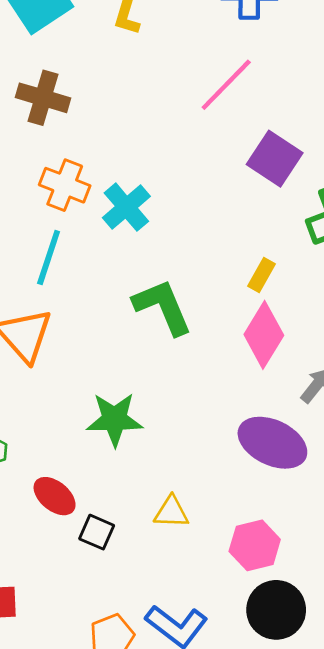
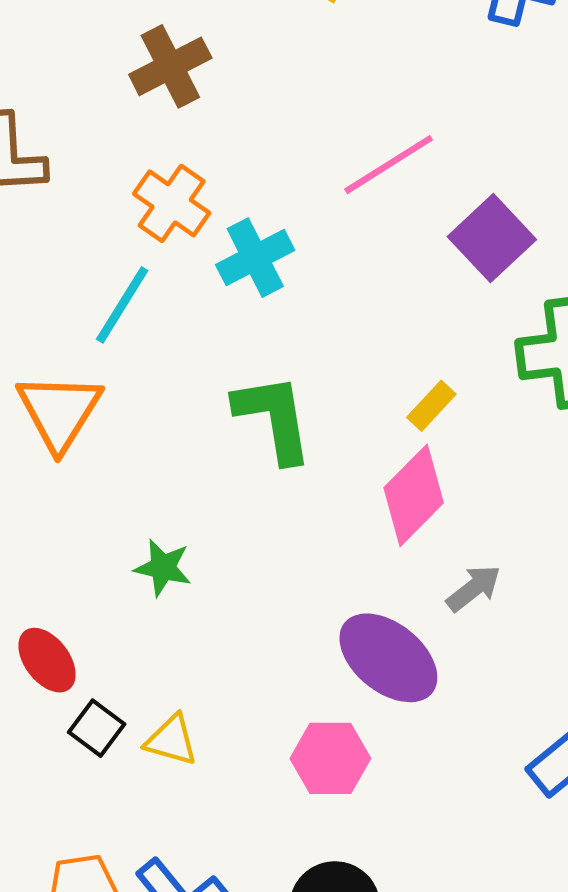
pink line: (226, 85) -> (389, 165), moved
brown cross: (43, 98) -> (170, 66), turned 33
green star: (115, 419) -> (163, 568), size x0.7
yellow triangle: (171, 512) -> (171, 740), moved
pink hexagon: (255, 545) -> (330, 758), moved

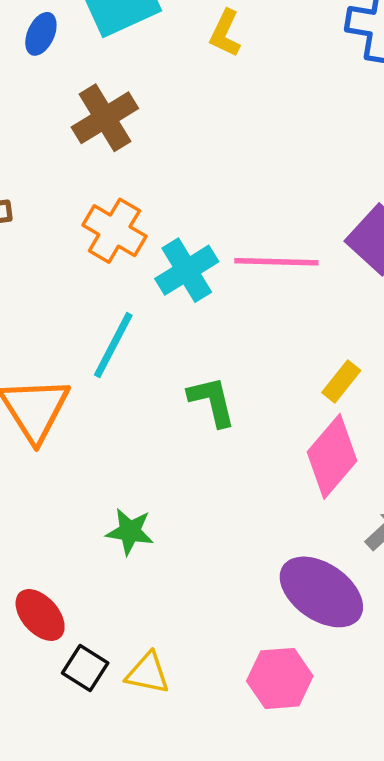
pink line: (389, 165) -> (276, 262), moved, turned 38
cyan line: (122, 305) -> (113, 345), moved
green L-shape: (274, 418) -> (212, 401), size x0.7

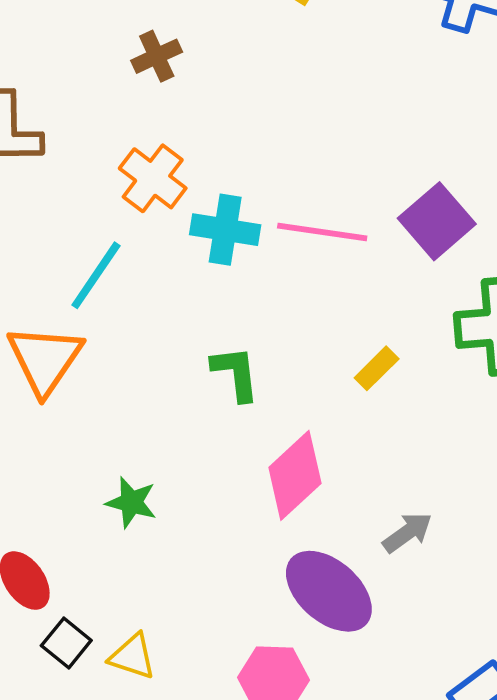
brown cross: (105, 118) -> (157, 56), size x0.7
cyan cross: (187, 270) -> (225, 230), turned 34
cyan line: (113, 345) -> (96, 275), moved
pink diamond: (332, 456) -> (295, 475), moved

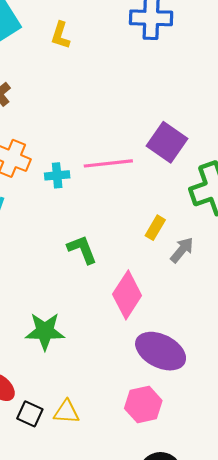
cyan cross: (225, 230) -> (57, 175), size x0.7
green star: (131, 502) -> (45, 331), size x1.4
gray arrow: (407, 532) -> (182, 250), moved

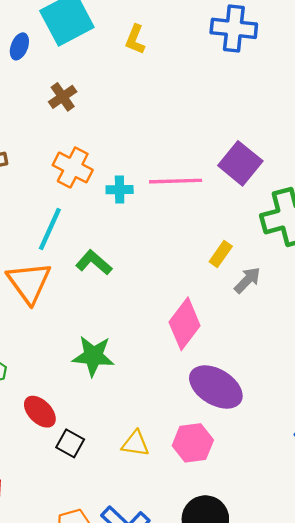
green L-shape: (82, 249) -> (94, 262), moved, turned -32
yellow triangle: (66, 412) -> (135, 444), moved

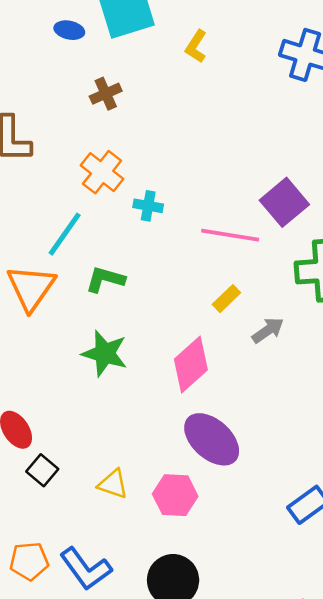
blue ellipse: (19, 46) -> (69, 30), turned 70
pink line: (176, 181) -> (230, 235), moved
yellow rectangle: (221, 254) -> (226, 299), moved
green L-shape: (94, 262) -> (105, 279), turned -36
green star: (93, 356) -> (105, 353), moved

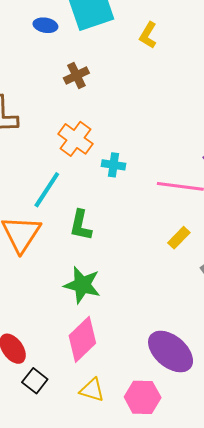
green L-shape: (105, 279) -> (81, 225), turned -92
pink diamond: (191, 364) -> (82, 339), moved

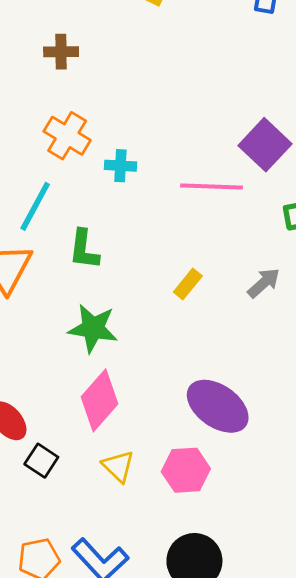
brown cross: (76, 76) -> (61, 52), turned 30
yellow rectangle: (179, 238) -> (188, 284), moved
yellow triangle: (92, 390) -> (118, 466), turned 32

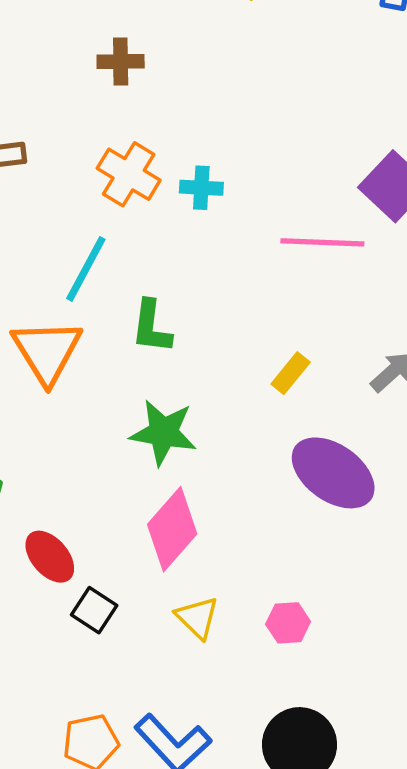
cyan cross: (120, 166) -> (201, 188), moved
purple ellipse: (218, 406) -> (333, 473), moved
pink hexagon: (186, 470) -> (288, 623), size x0.7

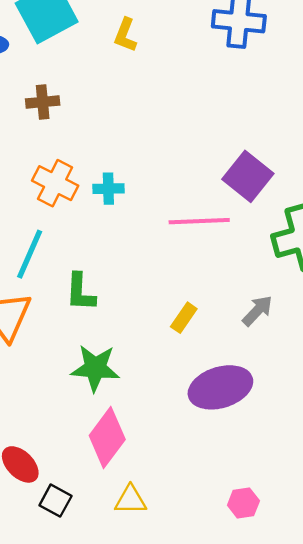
purple ellipse: (333, 473) -> (220, 387), turned -48
yellow triangle: (197, 618) -> (131, 500), turned -40
pink hexagon: (288, 623) -> (243, 503), moved

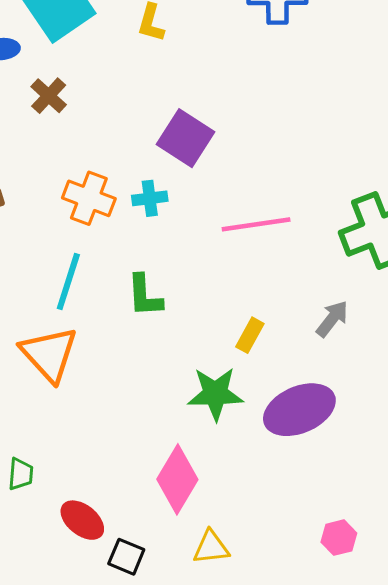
brown cross: (43, 102) -> (49, 96), moved, turned -36
purple square: (248, 176) -> (186, 138), moved
green L-shape: (80, 292) -> (145, 296), moved
green star: (95, 368) -> (215, 394), moved

